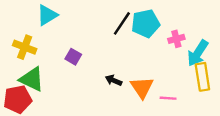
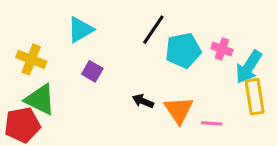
cyan triangle: (47, 15) -> (80, 30), moved
cyan pentagon: (146, 23) -> (183, 50), moved
pink cross: (176, 39) -> (222, 49), turned 35

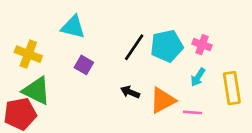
cyan triangle: (80, 30) -> (73, 27), turned 45
black line: (153, 30) -> (134, 47), moved
cyan arrow: (249, 67) -> (198, 77), moved, size x0.6
orange triangle: (179, 110) -> (163, 100), turned 36

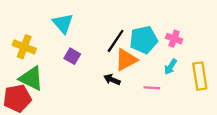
cyan triangle: (73, 27) -> (63, 23), turned 35
orange triangle: (163, 100) -> (126, 60), moved
pink line: (192, 112) -> (152, 88), moved

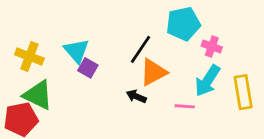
cyan triangle: (63, 23) -> (76, 51), moved
cyan pentagon: (144, 40) -> (183, 24), moved
cyan arrow: (171, 67) -> (208, 81), size x1.6

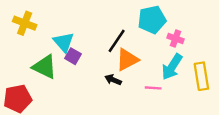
yellow cross: (29, 56) -> (25, 23), moved
green triangle: (38, 95) -> (45, 67), moved

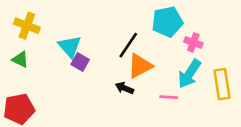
green triangle: (45, 67) -> (20, 59), moved, size x0.6

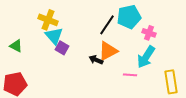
yellow cross: (27, 26) -> (48, 20), moved
black line: (128, 45) -> (107, 25), moved
yellow rectangle: (222, 84) -> (171, 82), moved
black arrow: (124, 88) -> (96, 60), moved

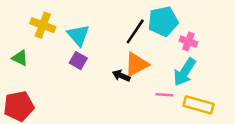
yellow cross: (48, 20) -> (43, 25), moved
cyan triangle: (54, 36) -> (78, 35), moved
yellow rectangle: (171, 82) -> (199, 105), moved, turned -65

